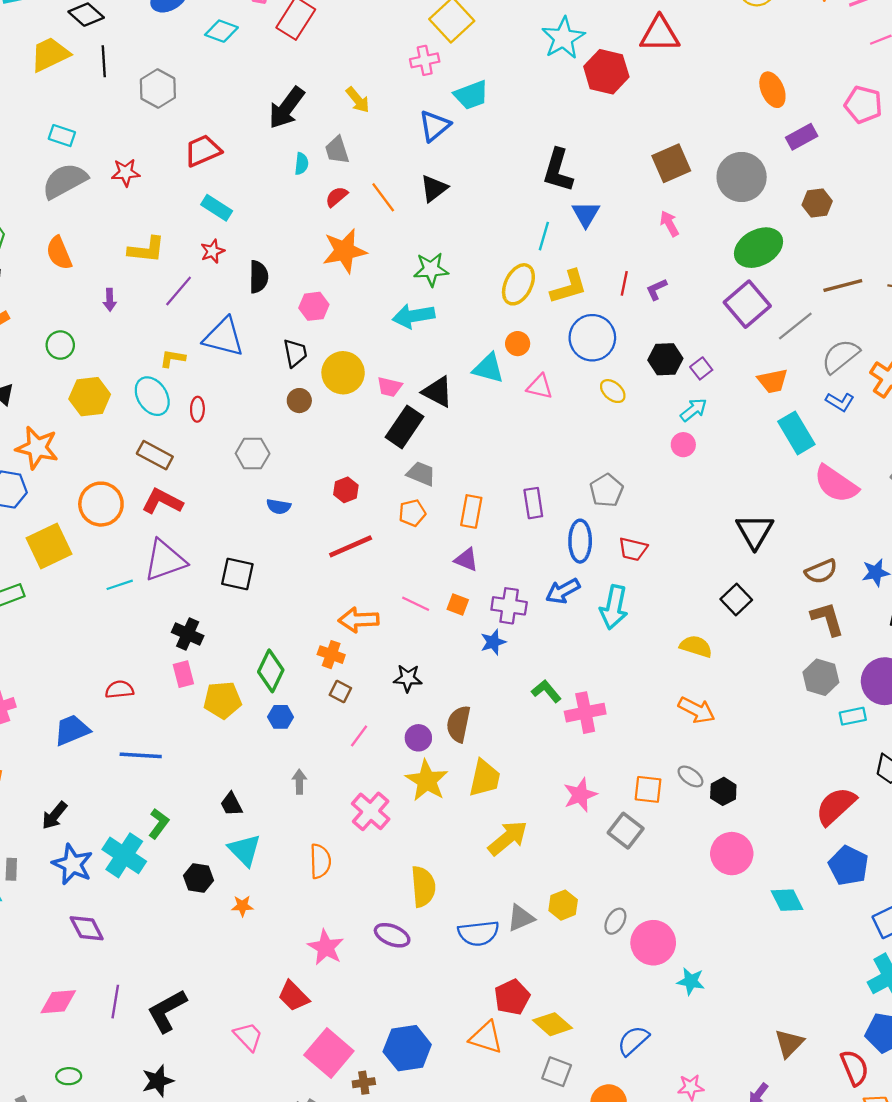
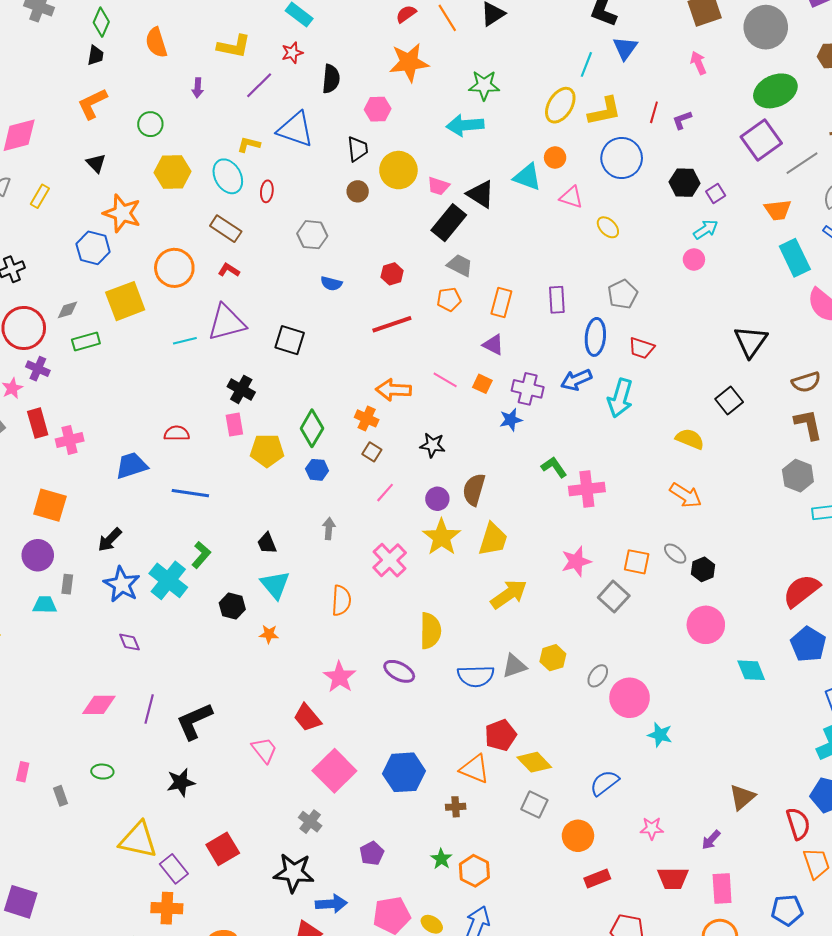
yellow ellipse: (613, 391) -> (608, 227), moved
red L-shape: (162, 501) -> (229, 270), size x0.6
purple diamond: (87, 928) -> (130, 642), size x0.7
brown cross: (364, 1083) -> (456, 807), moved

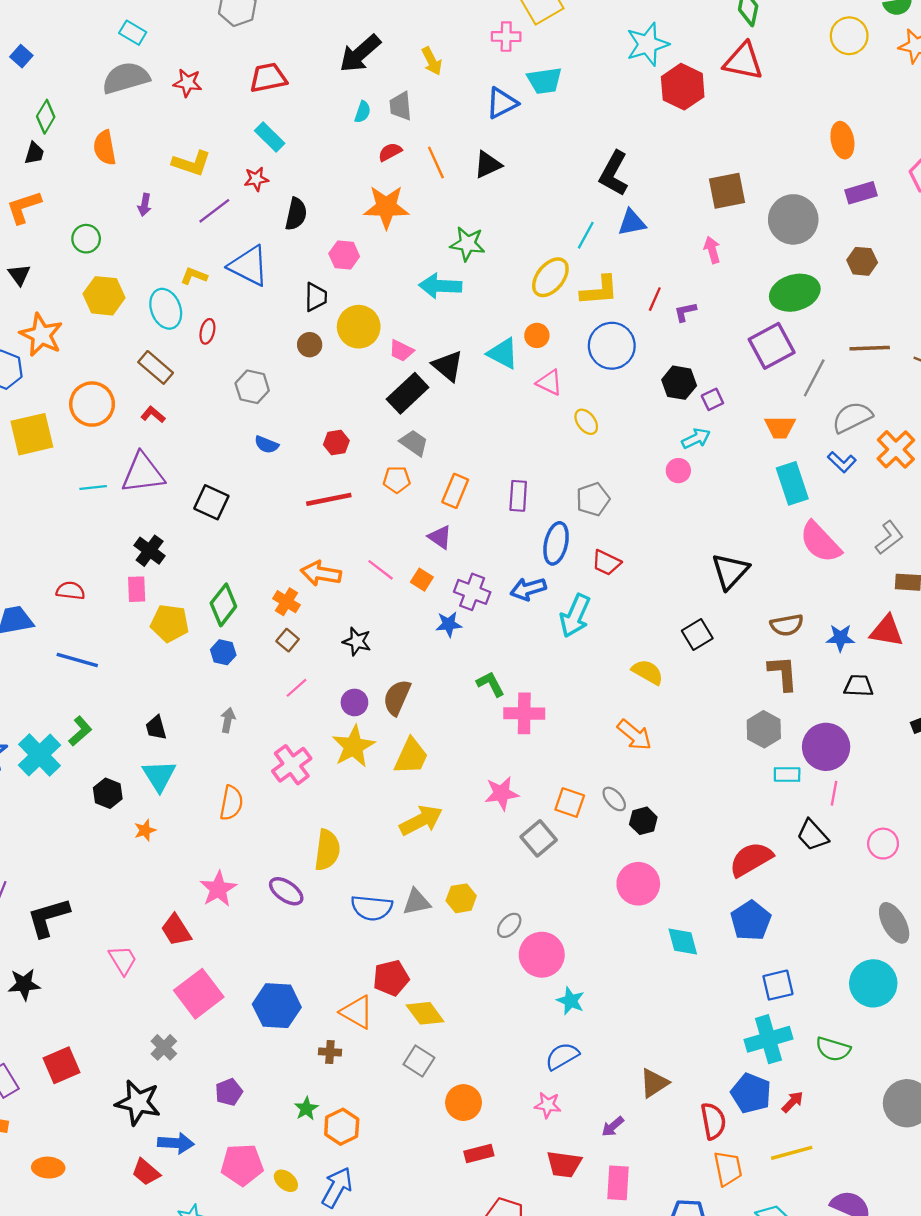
blue triangle: (625, 48) -> (632, 223), turned 36
gray line: (802, 163) -> (814, 378), turned -36
orange star: (269, 634) -> (145, 830), turned -30
blue semicircle: (604, 783) -> (562, 1056), moved

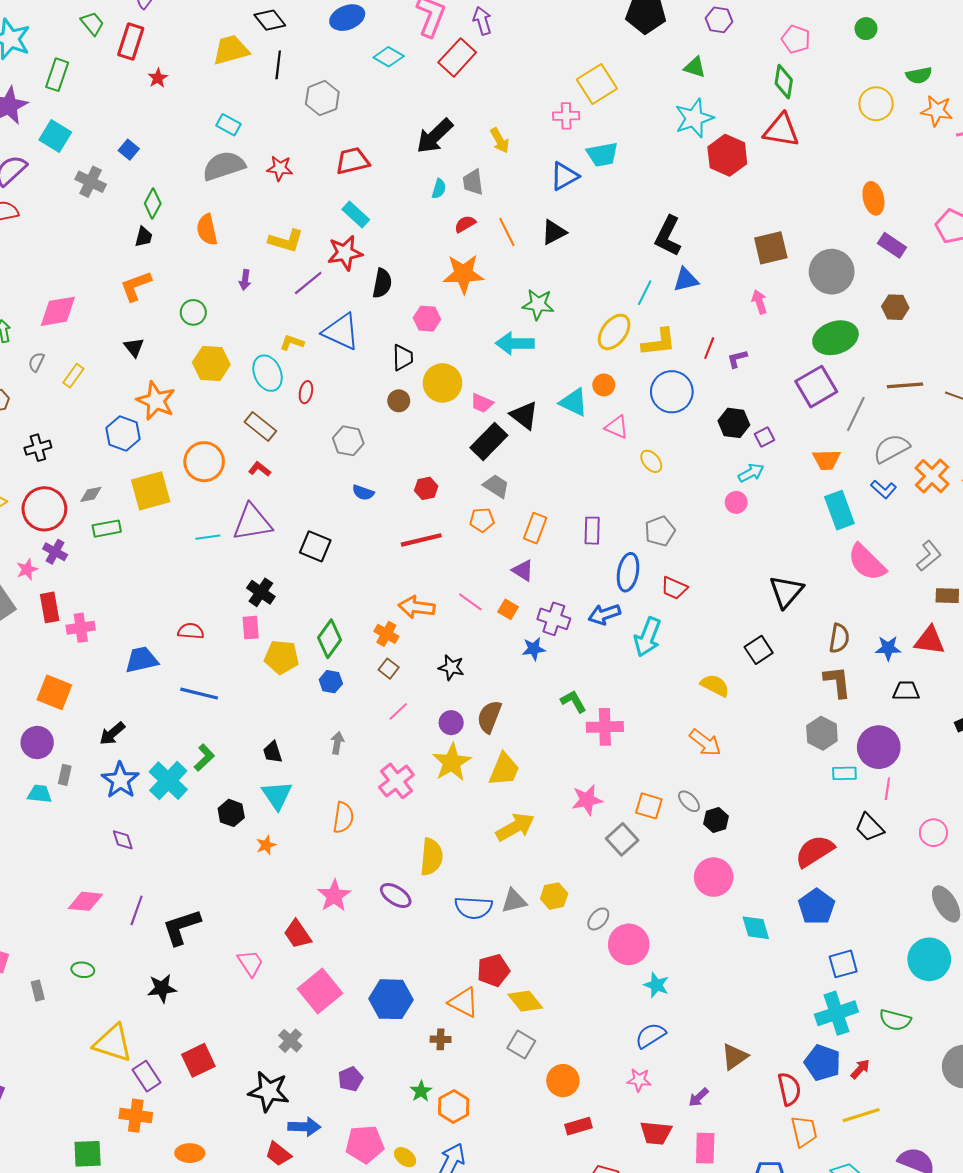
red star: (256, 179) -> (345, 253), size x1.6
purple rectangle: (861, 193) -> (892, 245), turned 52
brown semicircle: (787, 625) -> (839, 638), turned -68

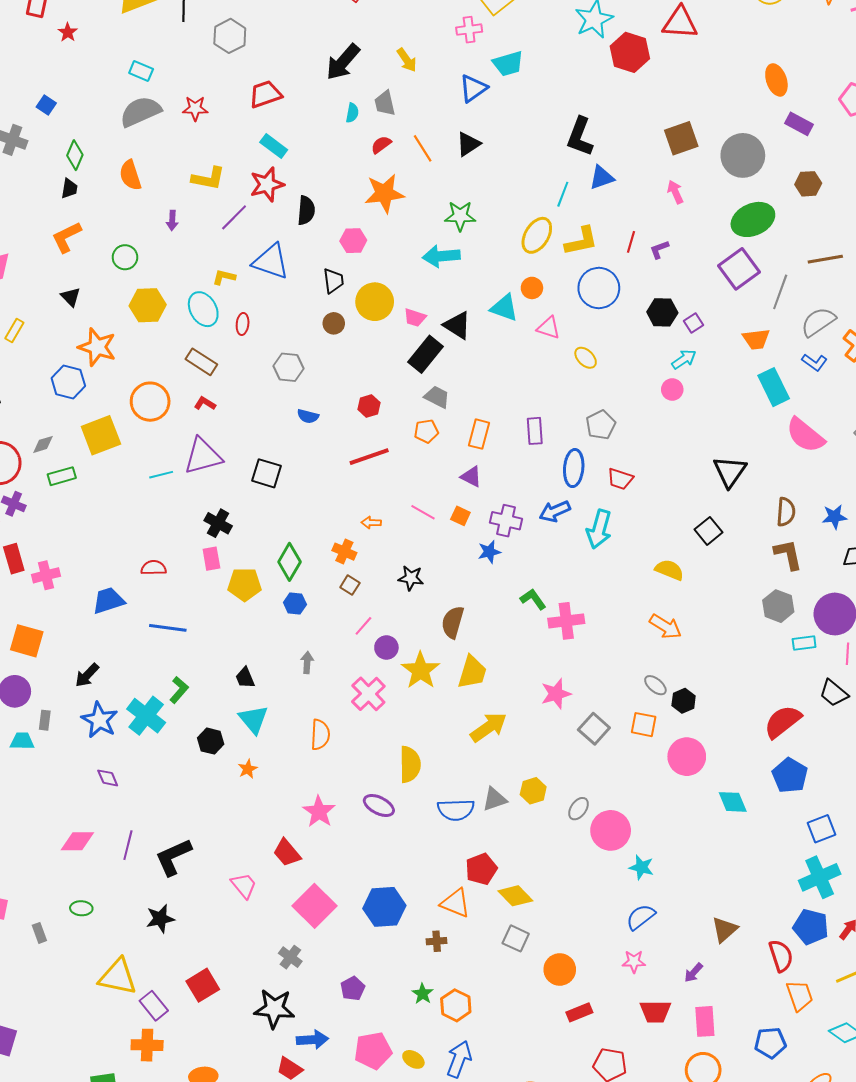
orange arrow: (417, 607) -> (371, 523), size x0.6
purple circle: (451, 723) -> (386, 648), moved
orange square: (649, 806) -> (644, 725), moved

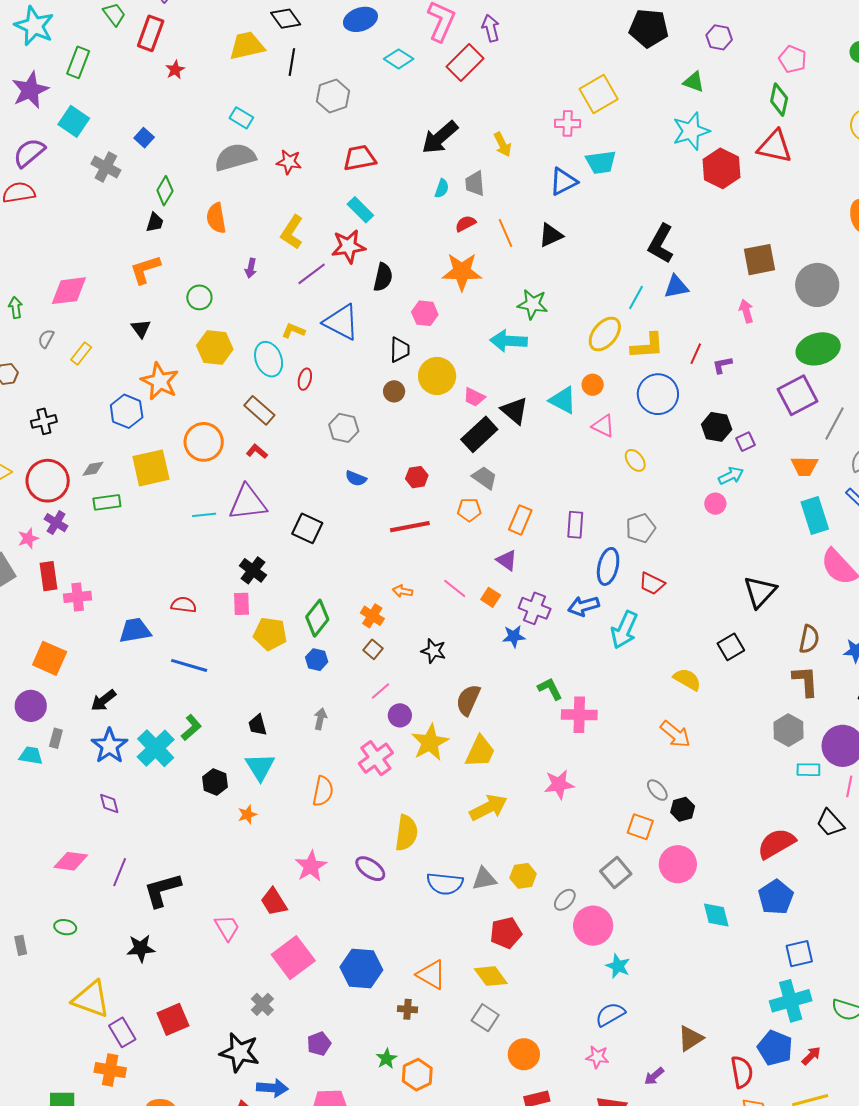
yellow L-shape: (208, 178) -> (292, 232), turned 104
gray square: (594, 729) -> (616, 873), moved
red pentagon: (481, 869) -> (506, 933), moved

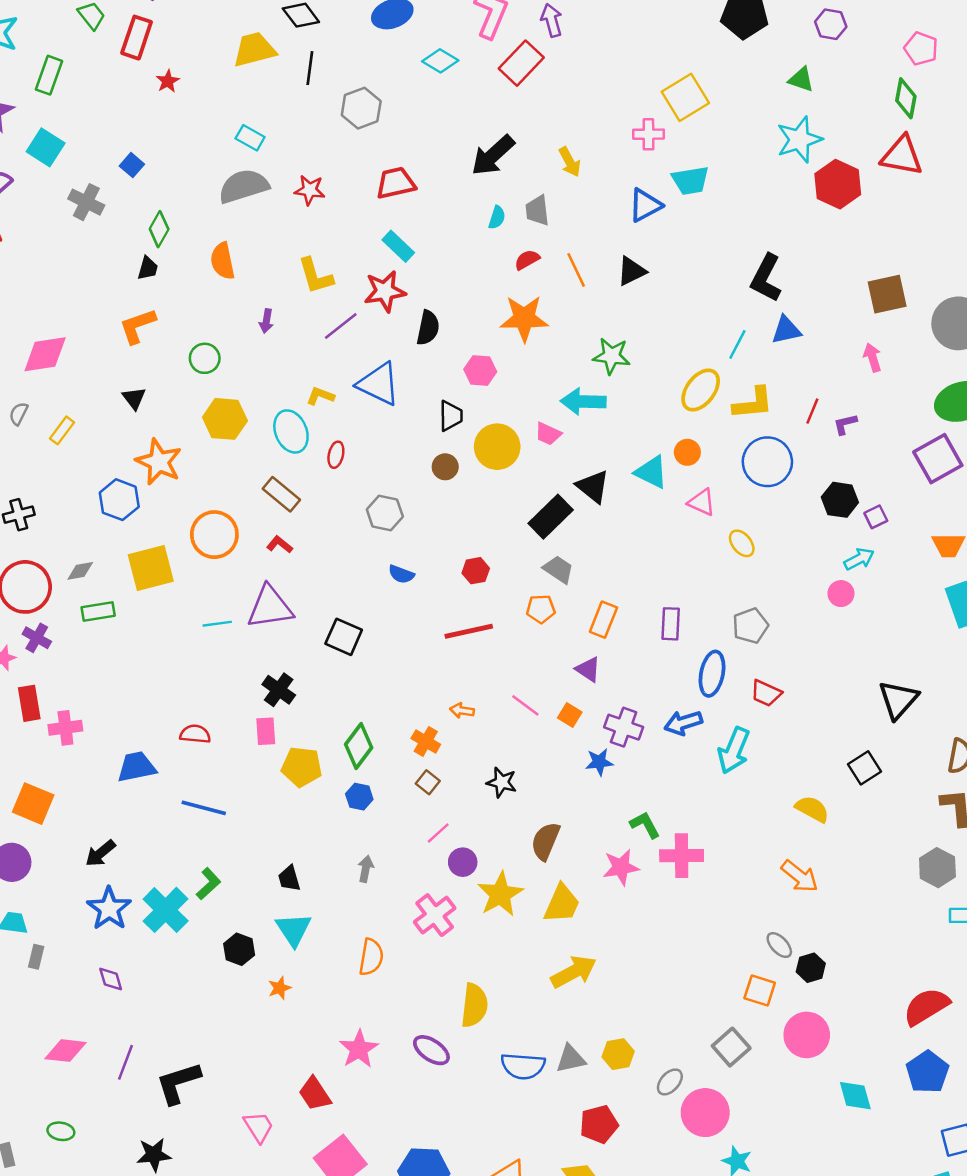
yellow L-shape: (292, 232) -> (315, 276), turned -48
pink trapezoid: (474, 397) -> (548, 434), moved
gray rectangle: (56, 738) -> (36, 957), moved
pink star: (559, 784) -> (621, 867), moved

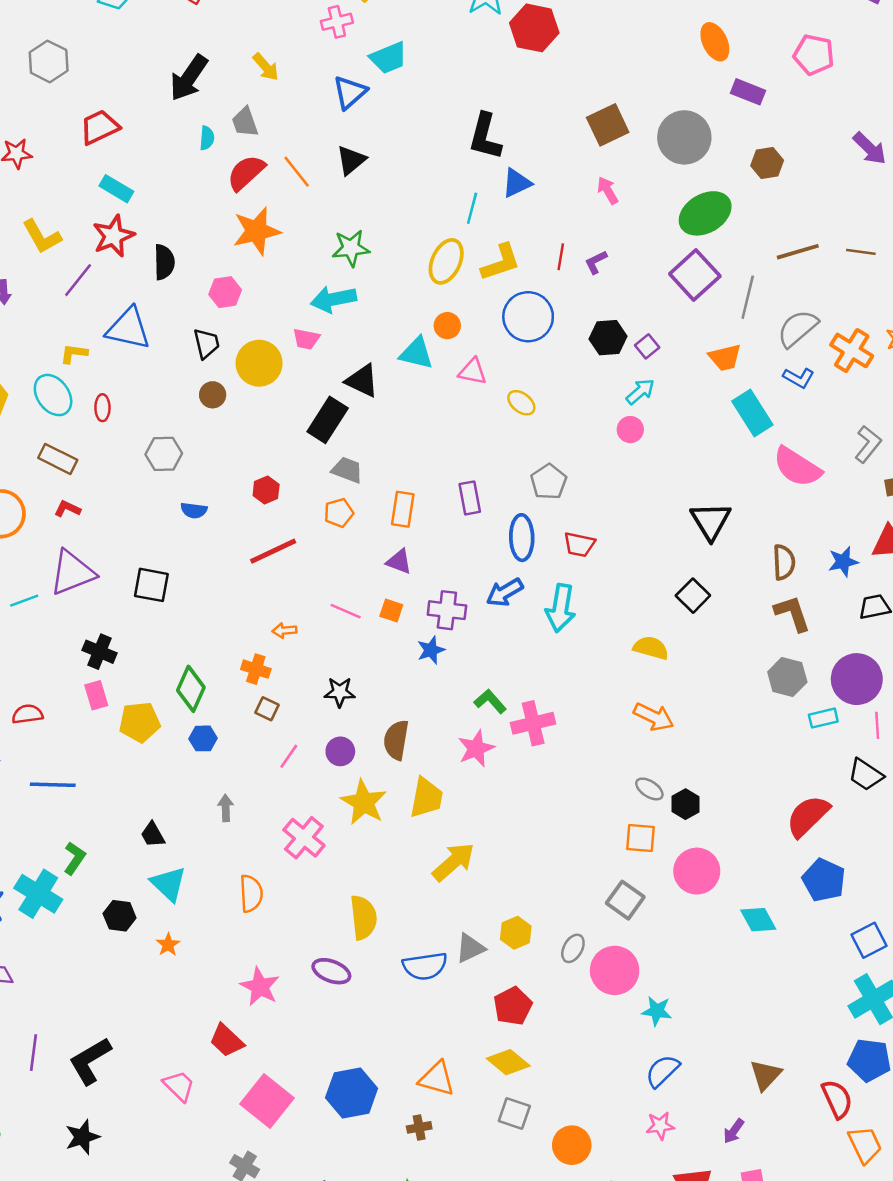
red semicircle: (527, 260) -> (246, 173), size x1.6
purple circle: (463, 862) -> (340, 751), moved

